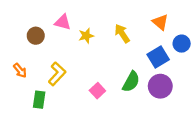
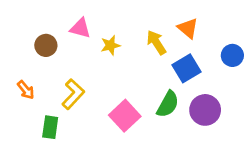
orange triangle: (160, 22) -> (188, 28), moved
blue square: (158, 57) -> (186, 68), moved
pink square: (97, 91) -> (125, 116), size x1.5

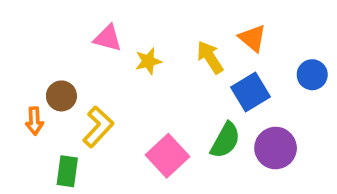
brown circle: (46, 45) -> (61, 96), moved
orange arrow: (26, 90) -> (34, 121), turned 36

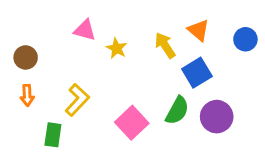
yellow star: (148, 61) -> (117, 48), turned -30
blue circle: (312, 75) -> (245, 39), moved
brown circle: (61, 96) -> (26, 57), moved

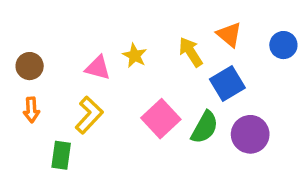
pink triangle: (85, 30) -> (98, 68), moved
pink square: (132, 123) -> (161, 119), moved

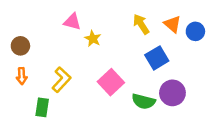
orange triangle: (229, 35) -> (172, 24), moved
yellow arrow: (191, 52) -> (141, 24), moved
pink triangle: (98, 68) -> (72, 22), moved
green semicircle: (205, 127) -> (144, 101), moved, turned 75

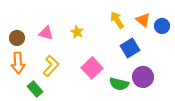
pink triangle: (72, 22) -> (46, 33), moved
orange arrow: (22, 76) -> (18, 63), size x1.5
green rectangle: (42, 107) -> (35, 89), turned -49

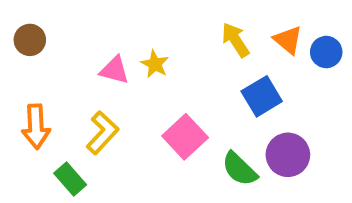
pink triangle: (46, 33) -> (115, 70), moved
brown circle: (17, 38) -> (30, 40), moved
green semicircle: (119, 84) -> (240, 169), turned 30

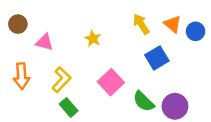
pink triangle: (115, 70) -> (44, 42), moved
purple circle: (288, 155) -> (175, 106), moved
green rectangle: (70, 179) -> (69, 107), moved

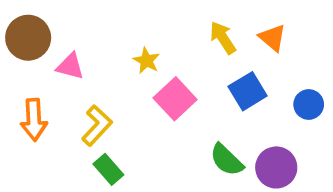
brown circle: (18, 24) -> (28, 38), size x1.5
blue circle: (196, 31) -> (309, 104), moved
pink square: (111, 82) -> (175, 99), moved

